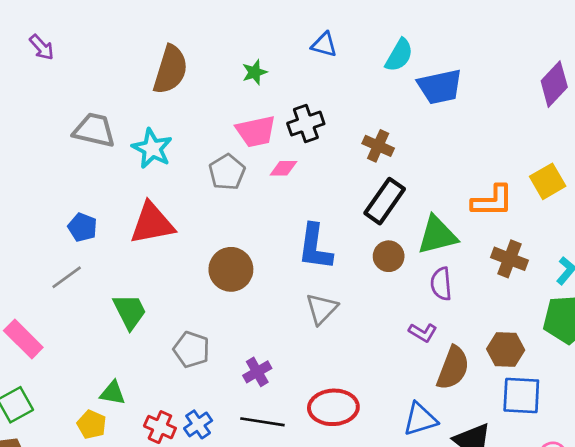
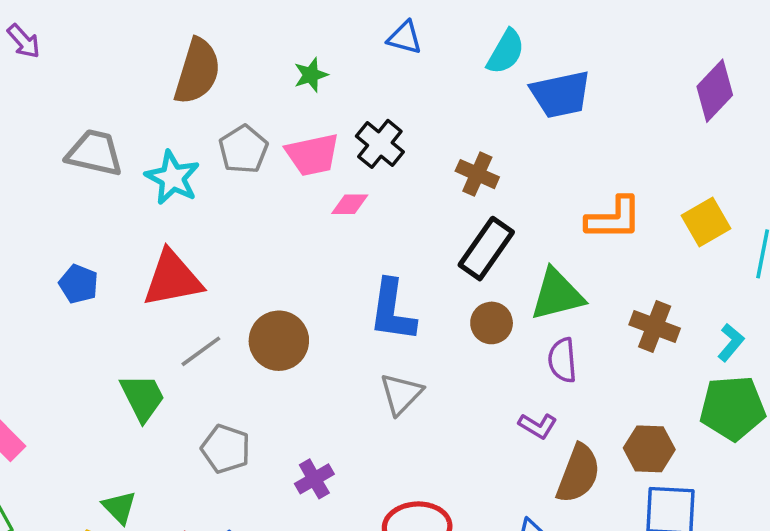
black cross: (306, 123) -> (380, 144), turned -32
gray pentagon: (227, 172) -> (243, 149), moved
orange L-shape: (492, 201) -> (614, 218), moved
gray line: (67, 277) -> (201, 351), moved
green triangle: (113, 393) -> (119, 507), turned 36

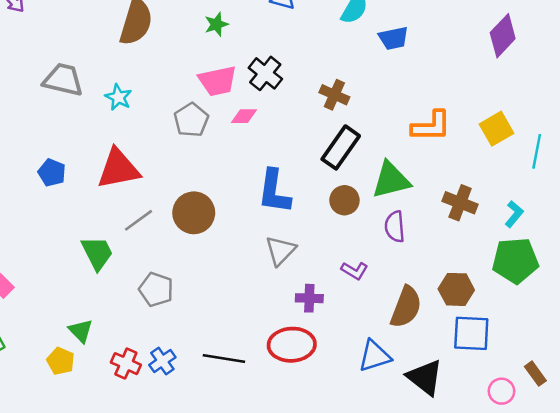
blue trapezoid: (561, 94) -> (393, 38), size x0.7
gray pentagon: (243, 149) -> (191, 120), moved
cyan star: (173, 178) -> (118, 97), size x0.7
purple L-shape: (538, 426) -> (355, 271), moved
purple cross: (314, 479) -> (309, 298), moved, turned 32

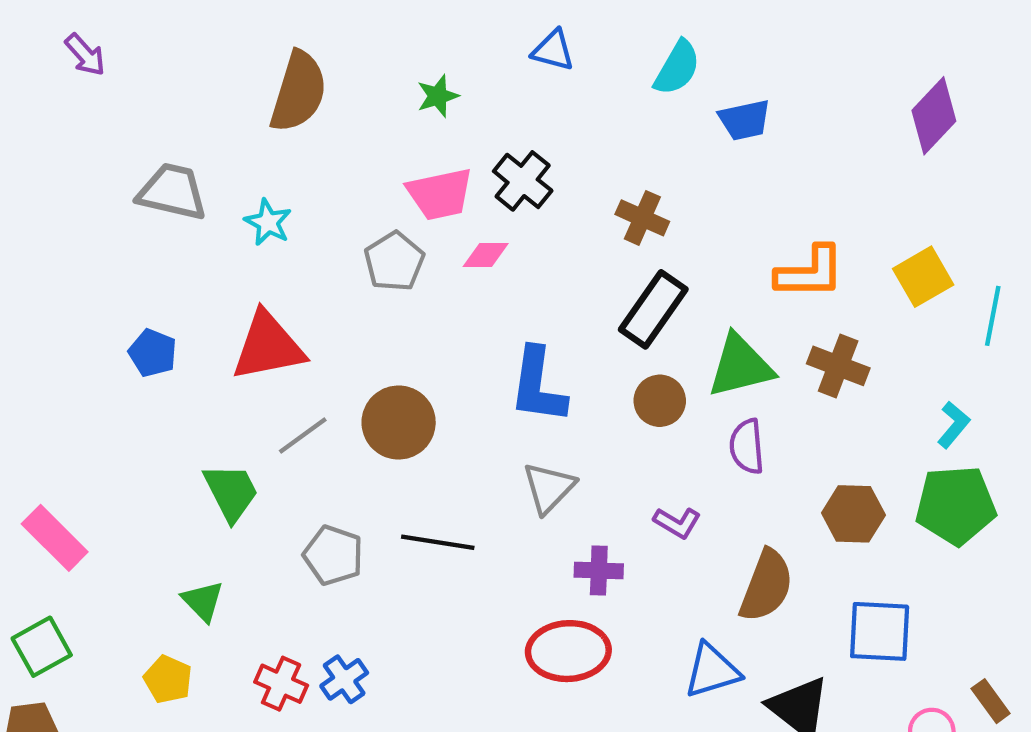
brown cross: (460, 203) -> (838, 366), moved
brown hexagon: (456, 289) -> (853, 514), moved
green triangle: (81, 331) -> (203, 601), moved
black line: (224, 359) -> (438, 542), moved

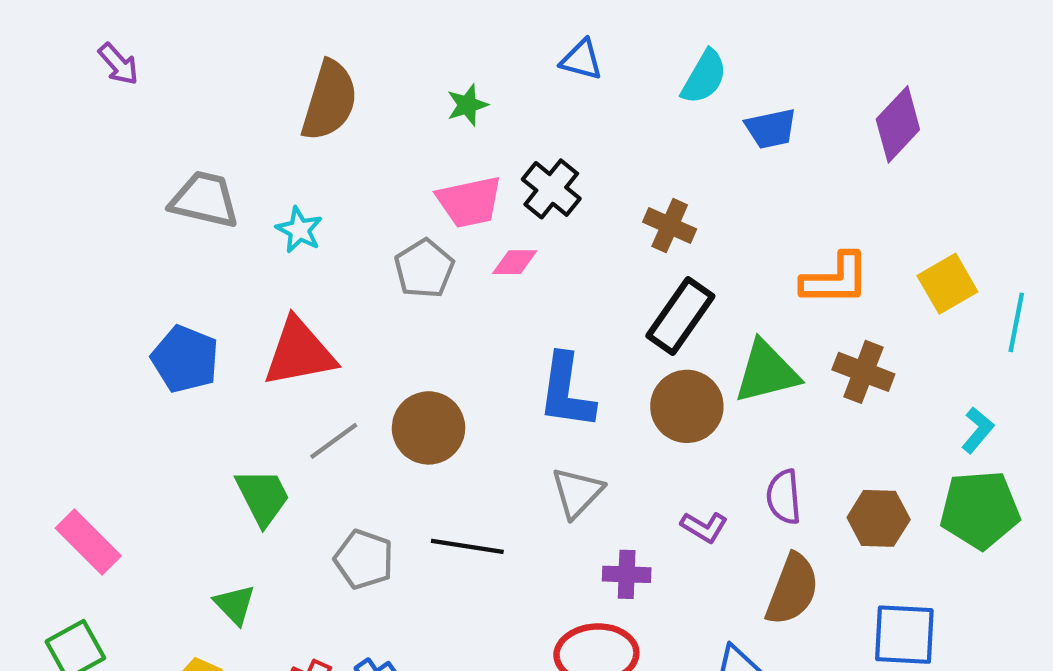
purple diamond: (934, 116) -> (898, 124), moved
blue pentagon: (153, 353) -> (185, 359), size x1.4
brown circle: (660, 401) -> (687, 406), size x1.4
purple semicircle: (747, 446) -> (784, 497), moved

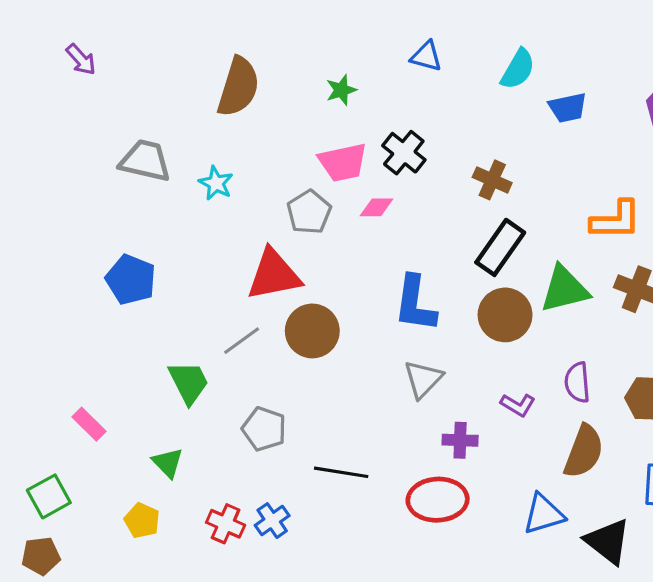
red triangle: (299, 353) -> (274, 275), moved
pink rectangle: (88, 542) -> (89, 424), moved, size x0.7
black line: (467, 546) -> (341, 472), moved

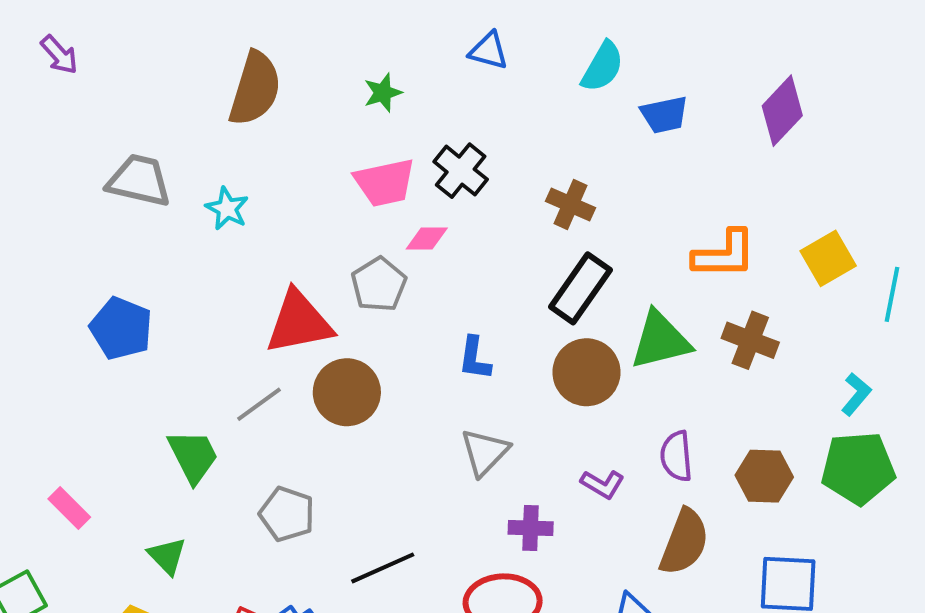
gray pentagon: (309, 212) -> (379, 284), moved
blue L-shape: (415, 304) -> (475, 358), size x0.6
black line: (341, 472) -> (383, 568), turned -33

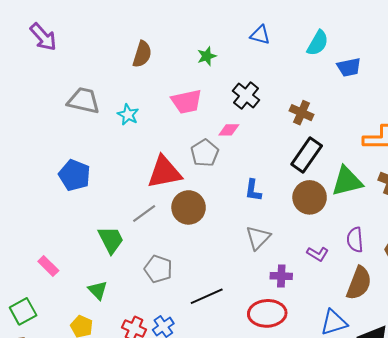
purple arrow: (59, 55) -> (43, 37), size x1.4
brown semicircle: (255, 89) -> (142, 54), size x0.7
pink trapezoid: (385, 183) -> (187, 102), moved

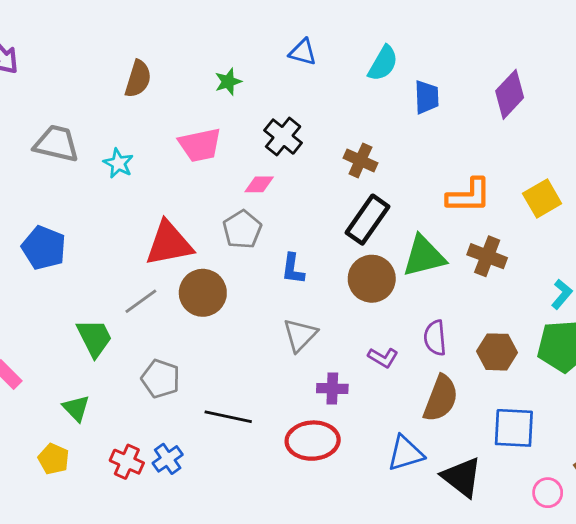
blue trapezoid: (349, 67) -> (427, 97), turned -80
gray pentagon: (205, 153) -> (242, 229), moved
black line: (207, 296) -> (228, 417), turned 36

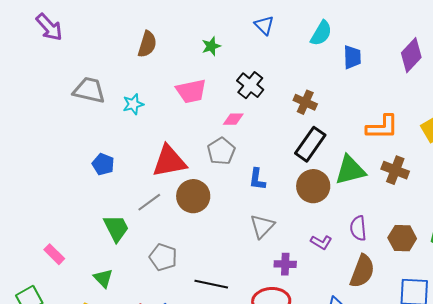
blue triangle: (303, 52) -> (264, 25), turned 30
cyan star: (118, 163) -> (133, 104), turned 30
blue pentagon: (44, 248) -> (103, 164), moved, size x0.7

